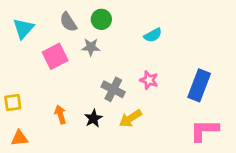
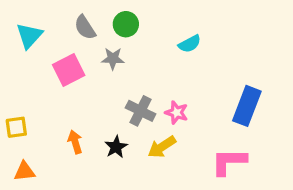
pink star: (149, 80) -> (177, 113), moved
pink L-shape: (204, 130) -> (229, 162), moved

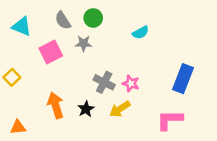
cyan triangle: (29, 36) -> (22, 26), turned -50
yellow square: (16, 127) -> (12, 77), moved, turned -35
orange arrow: (75, 142) -> (56, 105), size x1.5

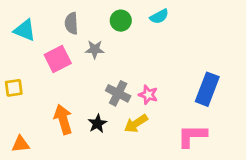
green circle: (93, 18) -> (121, 21), moved
gray semicircle: (63, 20) -> (71, 23), turned 30
cyan semicircle: (141, 33) -> (159, 16), moved
yellow square: (12, 77) -> (14, 88), turned 35

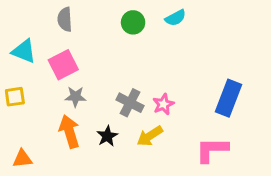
gray semicircle: (71, 23) -> (65, 19), moved
cyan triangle: (25, 30) -> (24, 51), moved
gray star: (95, 49) -> (75, 97), moved
pink star: (148, 95) -> (163, 104), turned 30

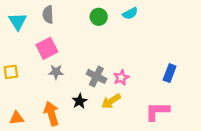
cyan triangle: (24, 51) -> (18, 21), moved, turned 36
blue rectangle: (229, 98) -> (170, 73), size x0.7
orange arrow: (69, 132) -> (51, 114), moved

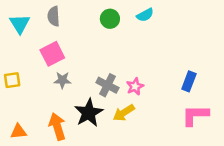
black star: (80, 101) -> (89, 113), size x1.6
pink L-shape: (157, 111) -> (195, 115), moved

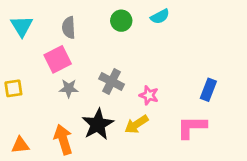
gray semicircle: (54, 16) -> (69, 28), moved
gray cross: (107, 85) -> (112, 81), moved
pink star: (135, 86) -> (149, 95), turned -30
pink L-shape: (195, 115) -> (192, 127), moved

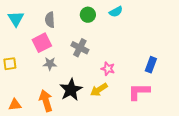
gray cross: (112, 81) -> (80, 48), moved

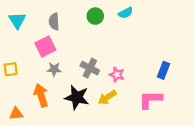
gray cross: (80, 48) -> (90, 68), moved
black star: (71, 90) -> (77, 97), turned -30
orange arrow: (46, 101) -> (41, 95), moved

